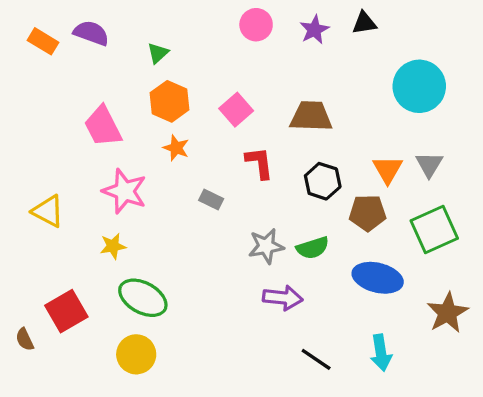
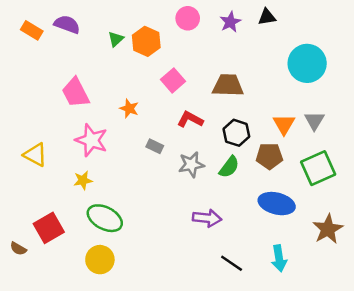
orange hexagon: (170, 101) -> (146, 41), moved
red L-shape: (259, 163) -> (190, 119), turned -55
gray star: (266, 246) -> (191, 165), moved
green semicircle: (313, 248) -> (229, 167), moved, turned -35
brown semicircle: (25, 339) -> (18, 249), turned -35

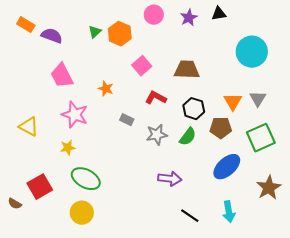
purple semicircle: (67, 24) -> (52, 36), moved
blue ellipse: (277, 204) -> (227, 167), turned -56

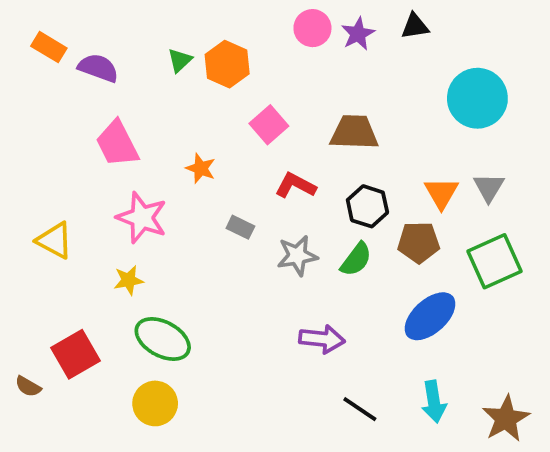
pink circle: (154, 15) -> (312, 28), moved
brown star: (269, 188) -> (506, 419), moved

